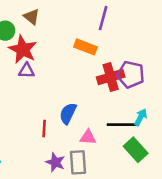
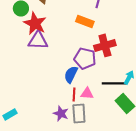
purple triangle: (27, 71) -> (38, 40), size x1.5
purple pentagon: (131, 75) -> (85, 58), moved
red line: (44, 128) -> (74, 94), moved

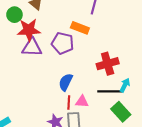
red star: (35, 23) -> (29, 30), turned -30
red cross: (105, 45) -> (108, 64), moved
purple pentagon: (85, 58) -> (63, 43), moved

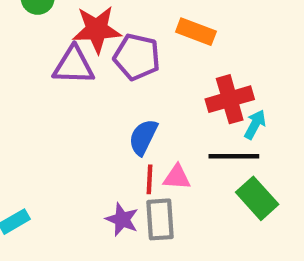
orange rectangle: (80, 28) -> (196, 32), moved
red star: (29, 30) -> (97, 30), moved
cyan arrow: (125, 85) -> (255, 124), moved

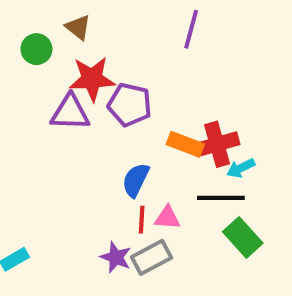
orange rectangle: (196, 32) -> (185, 144), moved
cyan arrow: (255, 124) -> (241, 168), turned -144
gray rectangle: (160, 219) -> (151, 257), turned 66

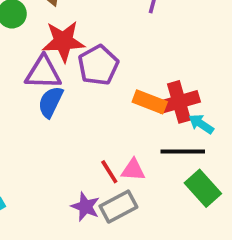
purple pentagon: (130, 105) -> (98, 65), turned 30
cyan arrow: (241, 168) -> (201, 124), turned 60
blue semicircle: (136, 180) -> (51, 102), moved
red line: (142, 220) -> (109, 172), turned -35

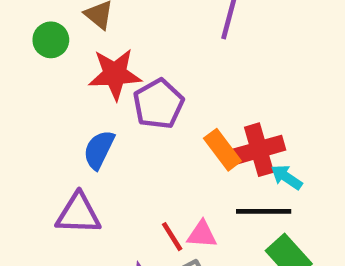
purple triangle: (43, 73) -> (78, 214), moved
orange rectangle: (150, 102) -> (222, 150), turned 32

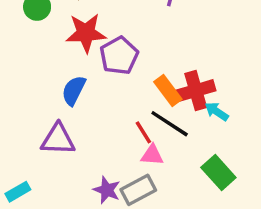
black line: (264, 211) -> (170, 124), moved, turned 33
red line: (172, 237) -> (143, 132), moved

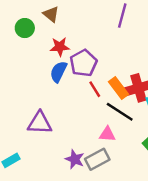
red star: (86, 33) -> (60, 47), size x0.7
blue semicircle: (74, 91) -> (59, 72), moved
red line: (143, 132) -> (95, 89), moved

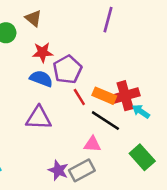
blue semicircle: (59, 72) -> (41, 79), turned 85
orange rectangle: (118, 88) -> (104, 96), turned -30
purple triangle: (40, 123) -> (39, 118), moved

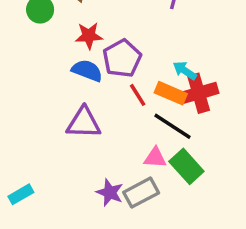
cyan arrow: (141, 111) -> (185, 71), moved
green rectangle: (142, 157) -> (186, 166), moved

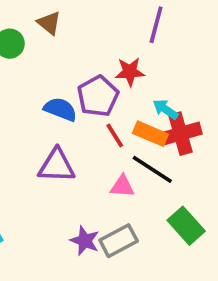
red star: (89, 36) -> (130, 72), moved
pink triangle: (155, 158) -> (122, 186), moved
green rectangle: (186, 166) -> (186, 226), moved

